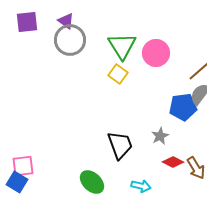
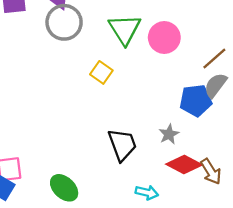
yellow square: (118, 74) -> (101, 72), moved
red diamond: (173, 162) -> (184, 165), size x1.4
green ellipse: (92, 182) -> (64, 188), moved

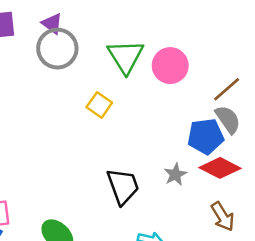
gray semicircle: (216, 85) -> (228, 119), turned 108
red diamond: (184, 165) -> (220, 168), moved

